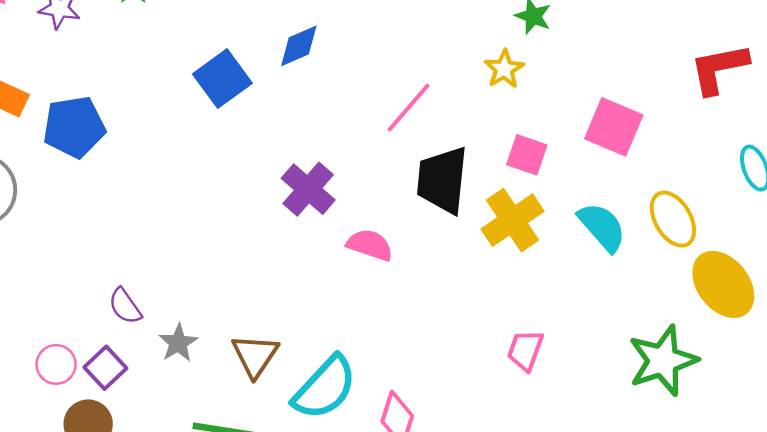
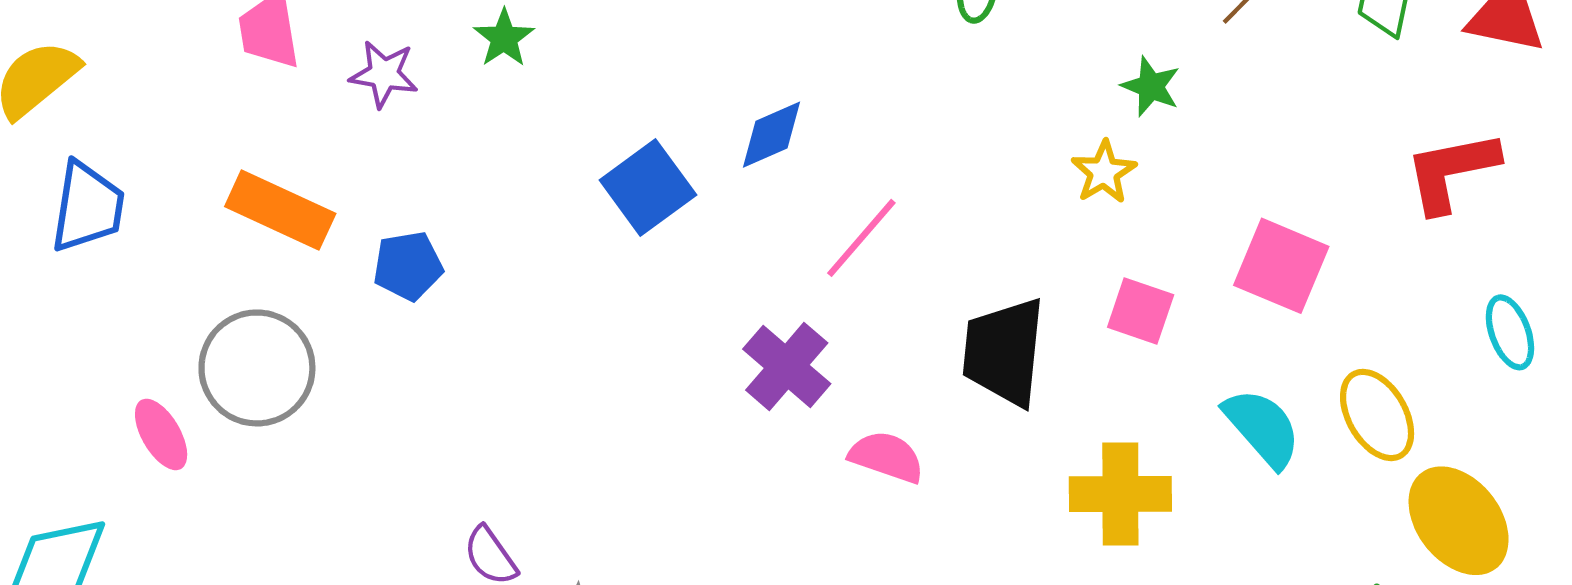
pink line: (409, 108) -> (861, 238), moved
blue pentagon: (74, 127) -> (408, 266), size x0.7
yellow cross: (513, 220) -> (1120, 494), moved, turned 34

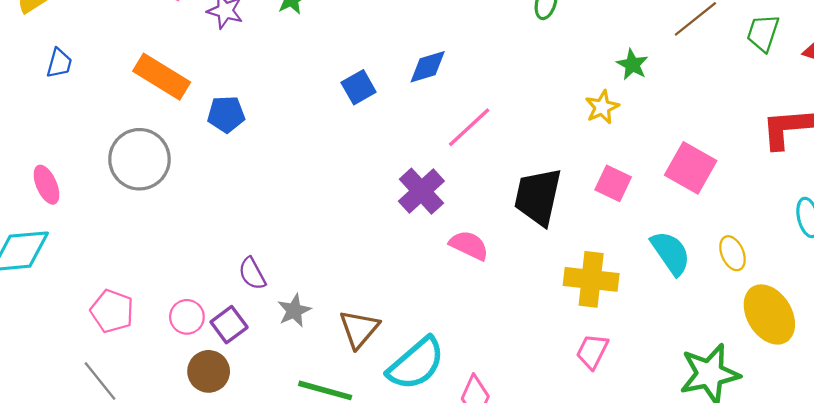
blue square: (648, 188) -> (359, 87), size x0.7
blue trapezoid: (87, 207) -> (59, 63), size x0.6
yellow ellipse: (1377, 415) -> (732, 253), size x0.7
pink ellipse: (161, 434) -> (46, 185), moved

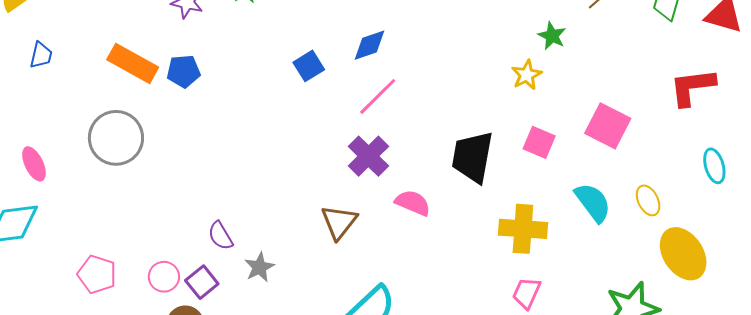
blue pentagon: (226, 114) -> (183, 71), moved
pink line: (469, 127) -> (378, 96), moved
brown triangle: (359, 329) -> (339, 222), moved

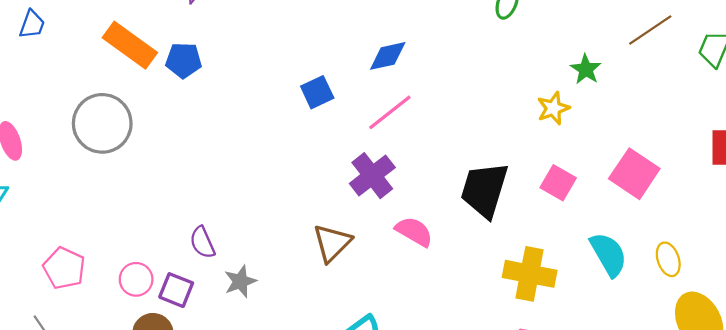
blue square: (309, 66) -> (317, 92), moved
purple square: (202, 282) -> (176, 290), turned -36

